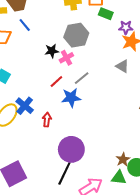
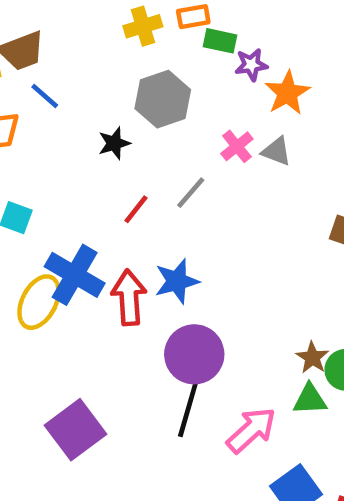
purple star: (126, 27) -> (251, 65), moved
pink cross: (66, 58) -> (237, 146), moved
blue star: (71, 98) -> (177, 281), moved
blue cross: (25, 106) -> (75, 275), size x1.4
red arrow: (47, 120) -> (129, 298), size x1.6

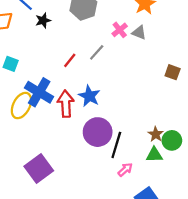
black star: (114, 143) -> (43, 20), moved
blue star: (177, 281) -> (89, 96), turned -30
black line: (188, 410) -> (116, 145), moved
pink arrow: (251, 430) -> (125, 170), size x0.6

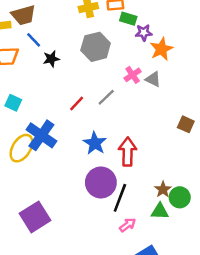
red arrow: (66, 104) -> (128, 152), moved

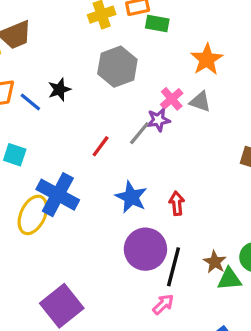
purple star: (144, 33) -> (158, 120), moved
blue line: (34, 40) -> (30, 102), moved
red arrow: (128, 152) -> (177, 203), size x0.6
brown star: (163, 189) -> (215, 262), moved
pink arrow: (128, 225) -> (163, 304), moved

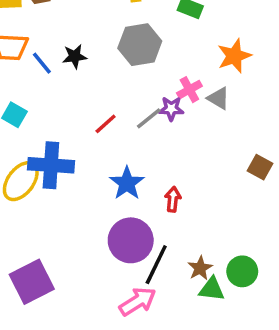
blue cross: (58, 195) -> (51, 165), turned -36
pink arrow: (163, 304) -> (138, 301), size x1.5

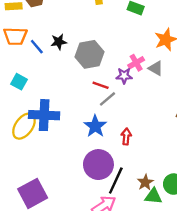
gray hexagon: (140, 45) -> (89, 54), moved
gray line: (149, 118) -> (107, 99), moved
red line: (106, 124) -> (101, 85), moved, turned 63

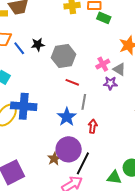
purple star: (124, 76) -> (110, 83), moved
gray line: (107, 99) -> (84, 102), moved, turned -42
brown star: (145, 182) -> (54, 159), moved

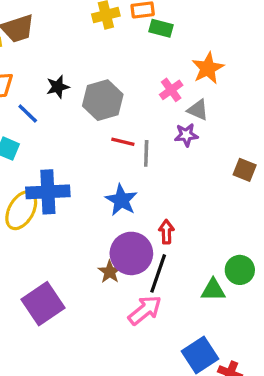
blue line: (19, 48) -> (28, 114), moved
pink cross: (103, 64) -> (171, 90), moved
gray line: (84, 102) -> (146, 153), moved
red arrow: (93, 126) -> (166, 232), moved

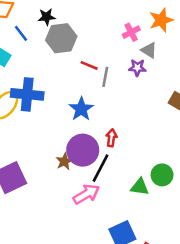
gray hexagon: (103, 100) -> (61, 38), moved

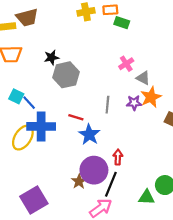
orange star: (161, 20) -> (151, 97), moved
blue line: (21, 33) -> (29, 103), moved
red line: (89, 65) -> (76, 117), moved
purple star: (137, 68) -> (134, 103), moved

